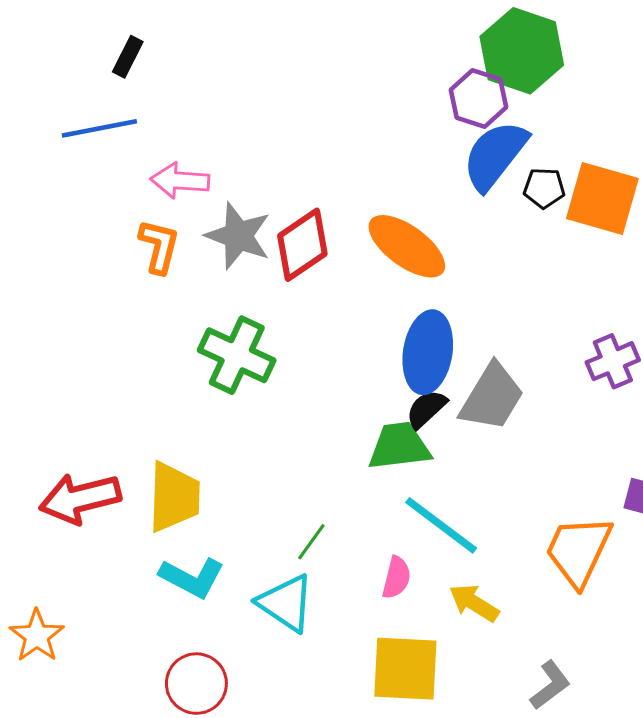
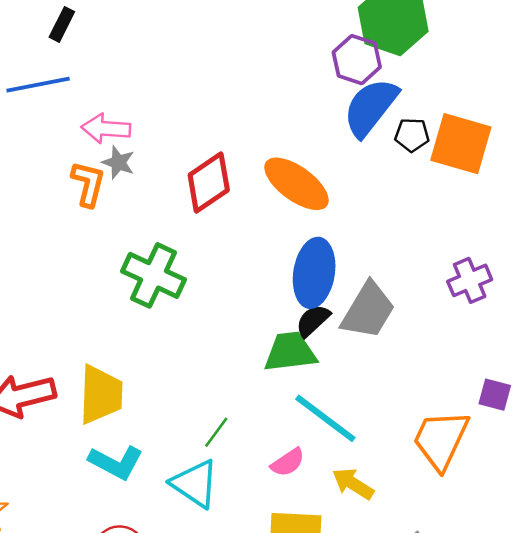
gray star: (238, 236) -> (118, 162), moved, size x0.6
pink semicircle: (396, 578) -> (288, 462), turned 42

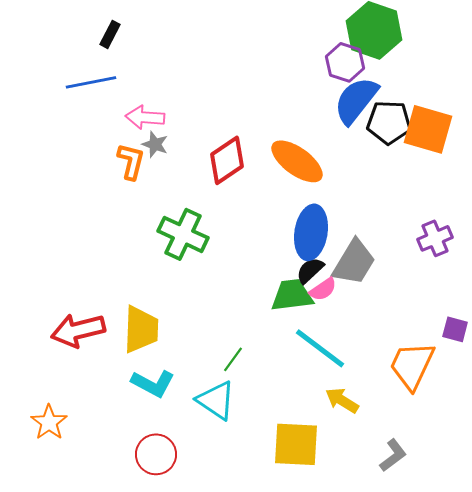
black pentagon: (412, 135) -> (389, 122), size x1.6
pink semicircle: (288, 462) -> (323, 289), moved

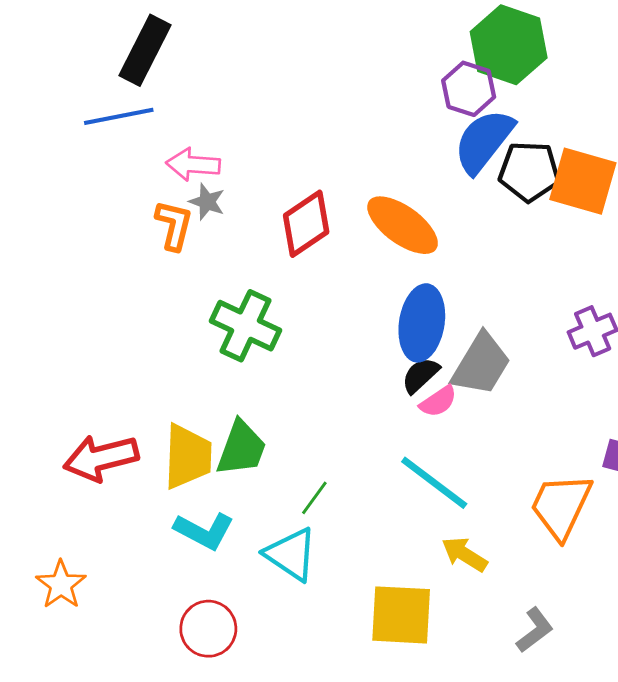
black rectangle: (110, 34) -> (145, 50), size x1.8
green trapezoid: (292, 295) -> (241, 448), moved, turned 117

